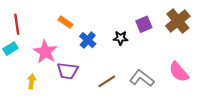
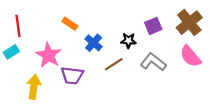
pink semicircle: (179, 72) -> (190, 56), moved
gray L-shape: (142, 78) -> (153, 62), moved
yellow arrow: (32, 81) -> (34, 87), size x1.5
brown line: (107, 81) -> (114, 64), moved

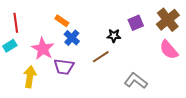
blue cross: (94, 43) -> (72, 38), moved
gray L-shape: (153, 62) -> (136, 81), moved

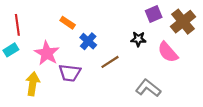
purple square: (136, 23) -> (154, 14), moved
black star: (114, 36) -> (138, 39), moved
blue cross: (72, 38) -> (88, 41), moved
pink semicircle: (169, 50) -> (168, 52), moved

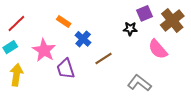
red line: (17, 25) -> (16, 24), turned 54
black star: (138, 39) -> (130, 29), moved
purple trapezoid: (70, 73) -> (66, 69), turned 65
yellow arrow: (33, 84) -> (16, 75), moved

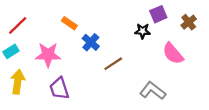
brown cross: (172, 21) -> (189, 22), size x0.6
pink star: (44, 50) -> (48, 55), turned -30
purple trapezoid: (66, 69) -> (59, 88), moved

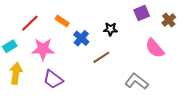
red line: (18, 25) -> (30, 23), moved
black star: (143, 31) -> (110, 29), moved
purple trapezoid: (59, 88) -> (53, 79), turned -35

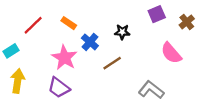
pink star: (43, 49) -> (64, 58), moved, turned 30

